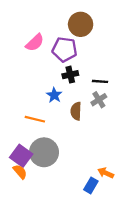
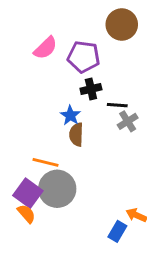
brown circle: (81, 24) -> (122, 25), moved
black line: (100, 81) -> (117, 105), moved
brown semicircle: (76, 111) -> (76, 135), moved
orange line: (35, 119) -> (45, 162), moved

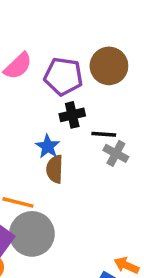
brown circle: (122, 25) -> (109, 66), moved
gray cross: (128, 121) -> (116, 153), turned -30

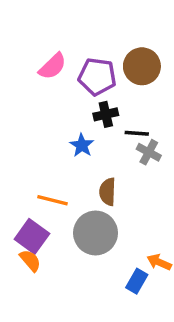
brown semicircle: (55, 169) -> (108, 192), moved
gray circle: (32, 234) -> (96, 233), moved

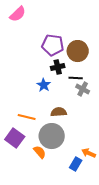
pink semicircle: (53, 66) -> (18, 14), moved
brown circle: (142, 66) -> (78, 51), moved
brown semicircle: (108, 192) -> (59, 112), turned 84
orange semicircle: (30, 260) -> (40, 152), moved

